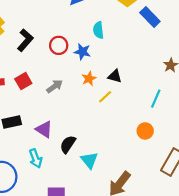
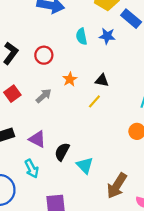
blue star: (82, 52) -> (107, 36), moved
orange star: (89, 79) -> (70, 79), moved

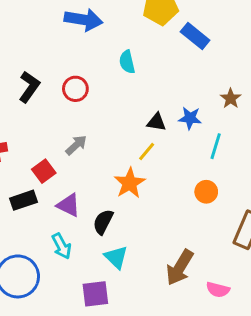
blue star: (107, 36) -> (190, 118), moved
orange star: (70, 79) -> (130, 183), moved, size x1.5
red square: (12, 94) -> (44, 171), moved
cyan triangle: (85, 165) -> (116, 257), moved

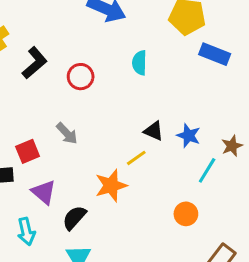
blue rectangle: (195, 36) -> (215, 54), turned -32
brown star: (231, 98) -> (232, 146), moved
gray arrow: (76, 145) -> (67, 133), turned 75

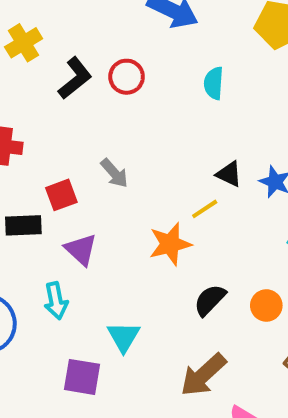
red circle: (81, 77) -> (127, 77), moved
orange circle: (186, 214) -> (266, 305), moved
black semicircle: (74, 218) -> (210, 300), moved

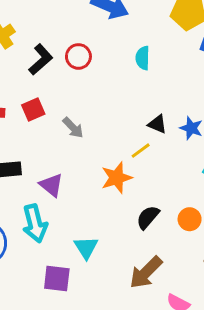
red square: (61, 195) -> (33, 110), moved
cyan arrow: (56, 301) -> (35, 223), size x1.4

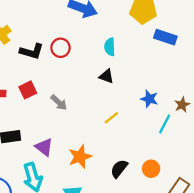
black L-shape: (41, 60) -> (32, 51), turned 60
black triangle: (157, 124) -> (106, 76), moved
orange star: (117, 178) -> (80, 157), moved

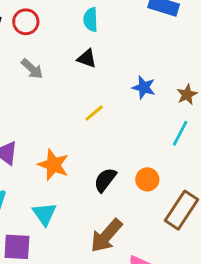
gray arrow: (59, 103) -> (32, 69), moved
cyan line: (165, 124) -> (180, 133), moved
orange star: (80, 157) -> (53, 165), turned -30

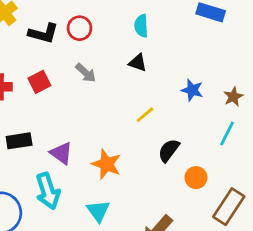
black semicircle: (105, 180) -> (169, 150), moved

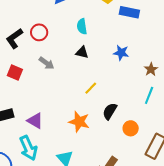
black L-shape: (43, 33) -> (14, 39), turned 135
red square: (39, 82) -> (15, 73), turned -35
blue star: (192, 90) -> (121, 53), moved
orange star: (106, 164) -> (79, 122), moved

